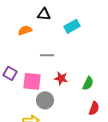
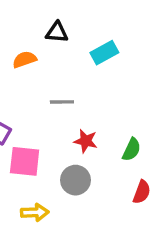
pink square: (32, 81) -> (25, 161), moved
gray circle: (45, 100) -> (75, 180), moved

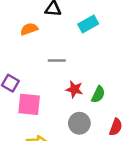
green semicircle: (132, 150) -> (98, 94), moved
gray circle: (75, 180) -> (79, 123), moved

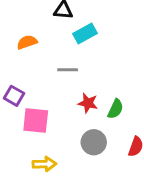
cyan rectangle: (88, 24) -> (85, 33), moved
orange semicircle: (29, 29) -> (27, 42), moved

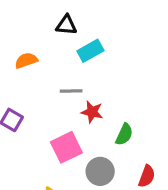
red star: (88, 103) -> (92, 112), moved
pink square: (36, 121) -> (66, 147), moved, turned -32

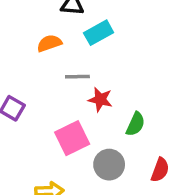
orange semicircle: (26, 60) -> (49, 43), moved

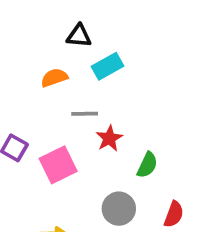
red star: (100, 100) -> (109, 138), turned 30
pink square: (72, 138) -> (58, 165), moved

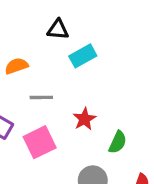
orange semicircle: (54, 78) -> (16, 66), moved
gray line: (85, 114) -> (41, 97), moved

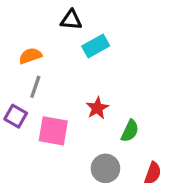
gray line: (41, 97) -> (35, 87), moved, turned -70
pink square: (40, 142) -> (53, 131), turned 36

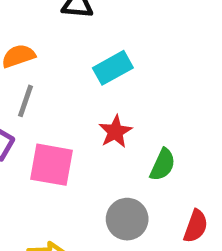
cyan rectangle: (96, 46) -> (113, 68), moved

